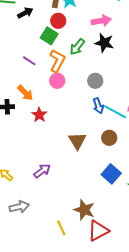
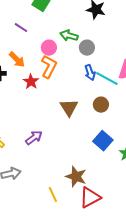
green arrow: (77, 47) -> (69, 36), moved, turned 66
orange L-shape: (57, 61) -> (49, 67), moved

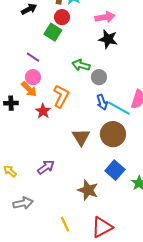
pink circle: (49, 48) -> (33, 77), moved
brown circle: (101, 105) -> (113, 134), size x1.6
brown star: (76, 177) -> (88, 190), moved

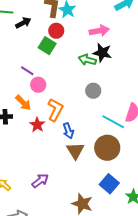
green arrow: (81, 65) -> (87, 60), moved
pink circle: (33, 77) -> (38, 85), moved
blue arrow: (102, 102) -> (68, 131), moved

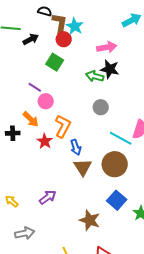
red circle: (56, 31) -> (64, 39), moved

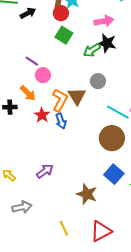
green square: (55, 62) -> (64, 35), moved
green arrow: (95, 76) -> (92, 50), turned -48
blue arrow: (76, 147) -> (61, 121), moved
brown triangle: (83, 167) -> (77, 96), moved

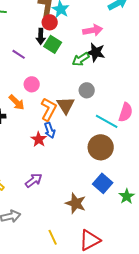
black arrow: (28, 13) -> (41, 36), moved, turned 119
purple line: (32, 61) -> (19, 54), moved
red star: (42, 115) -> (39, 139), moved

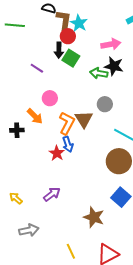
green arrow: (81, 59) -> (99, 73), turned 42

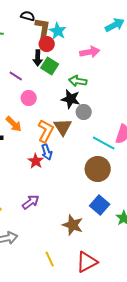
black star: (114, 66) -> (71, 99), moved
pink circle: (50, 98) -> (29, 98), moved

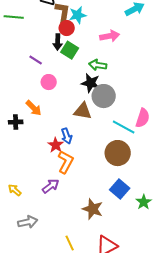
cyan star: (58, 31) -> (78, 15), turned 30
gray circle: (84, 112) -> (104, 96), size x1.5
brown triangle: (63, 127) -> (83, 111), turned -48
orange L-shape: (46, 131) -> (66, 162), moved

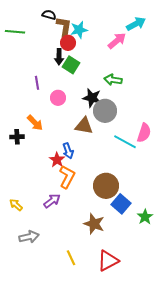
pink arrow: (110, 36) -> (117, 41), moved, turned -30
purple line: (36, 60) -> (37, 83), moved, turned 48
green arrow: (98, 65) -> (113, 80), moved
pink circle: (49, 82) -> (58, 98), moved
brown circle: (118, 153) -> (106, 186), moved

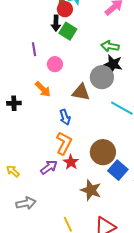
black star: (92, 98) -> (113, 64), moved
orange arrow: (35, 123) -> (43, 89), moved
red star: (57, 160) -> (71, 162), moved

